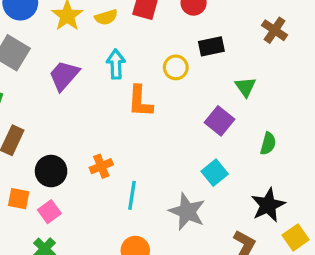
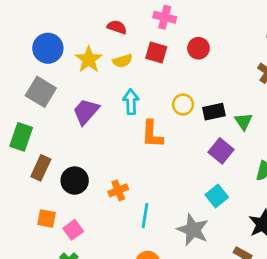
black rectangle: (211, 46) -> (214, 112), moved
black circle: (51, 171) -> (75, 181), moved

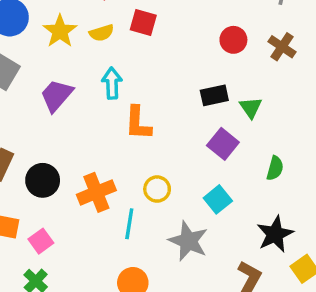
red circle: (198, 48) -> (233, 40), moved
yellow circle: (183, 105) -> (157, 189), moved
orange cross: (118, 190) -> (96, 192), size x1.5

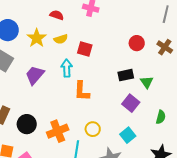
red square: (143, 23) -> (85, 49), moved

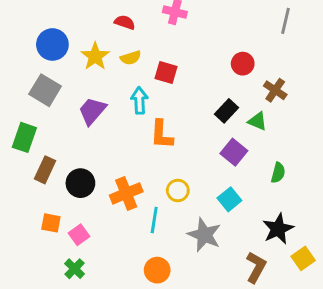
brown cross: (165, 47) -> (275, 90), moved
black rectangle: (126, 75) -> (226, 111), turned -35
green triangle: (147, 82) -> (257, 121), turned -32

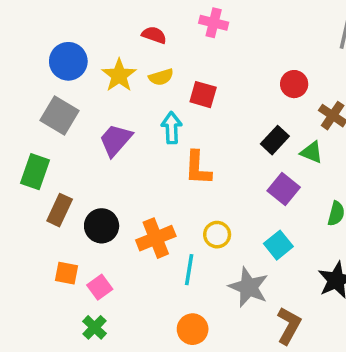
brown L-shape: (256, 267) -> (289, 326), moved

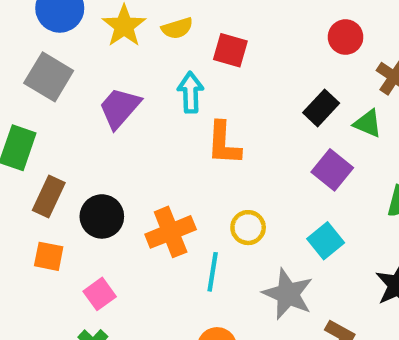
orange square: (67, 273) -> (49, 256), moved

